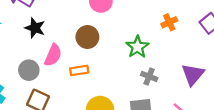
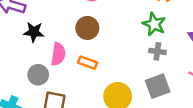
green star: (137, 47) -> (154, 24), moved
orange rectangle: (79, 70) -> (88, 63), turned 42

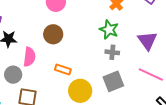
orange rectangle: (88, 63) -> (63, 69), moved

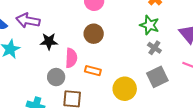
gray cross: (112, 52) -> (154, 48), turned 32
orange rectangle: (63, 69) -> (93, 71), moved

